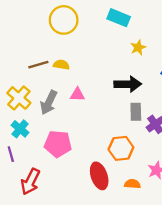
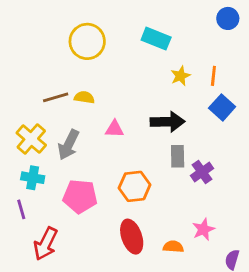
pink triangle: (77, 94) -> (114, 129), moved
cyan cross: (20, 129) -> (33, 178), turned -30
orange hexagon: (121, 148) -> (135, 186), moved

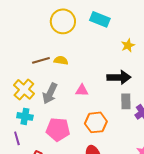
cyan rectangle: (156, 39) -> (100, 19), moved
pink triangle: (114, 129) -> (82, 90), moved

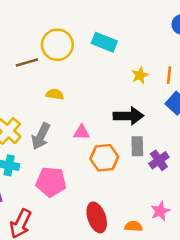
brown line: (41, 60) -> (27, 63), moved
orange hexagon: (96, 122) -> (104, 158), moved

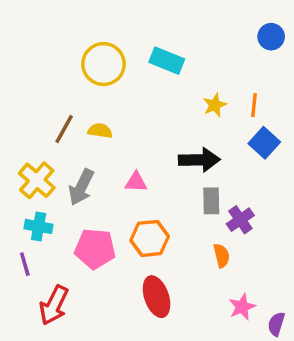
brown line: (27, 63) -> (64, 129), moved, turned -45
orange hexagon: (104, 158) -> (150, 238), moved
pink star: (160, 211) -> (242, 307), moved
orange semicircle: (134, 226) -> (222, 256), moved, turned 72

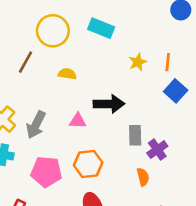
brown line: (64, 129) -> (25, 62), moved
yellow semicircle: (100, 131) -> (67, 74), moved
black arrow: (199, 160) -> (109, 104), moved

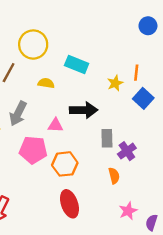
cyan rectangle: (101, 28) -> (77, 64), moved
yellow star: (138, 62) -> (115, 83), moved
gray arrow: (36, 125) -> (18, 114), moved
pink pentagon: (46, 172) -> (33, 150), moved

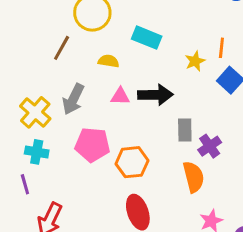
pink triangle: (55, 125) -> (120, 96), moved
orange semicircle: (114, 176) -> (194, 177), size x1.5

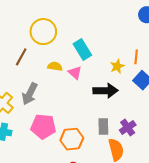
cyan rectangle: (147, 38) -> (82, 49), turned 36
black arrow: (155, 95) -> (106, 91), moved
pink triangle: (120, 96) -> (75, 73), moved, turned 40
gray rectangle: (185, 130) -> (103, 126), moved

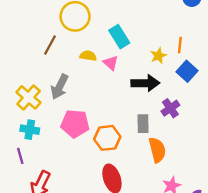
purple cross: (128, 128) -> (170, 108), moved

